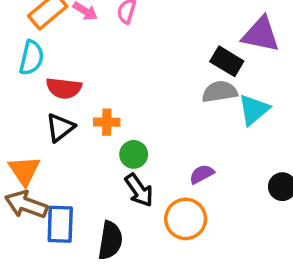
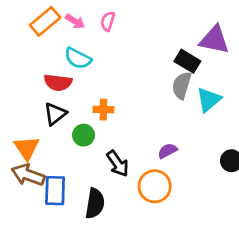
cyan semicircle: (32, 58) -> (78, 58), moved, turned 104
gray semicircle: (220, 92) -> (182, 85), turned -64
orange cross: (107, 122) -> (103, 110), moved
green circle: (134, 154) -> (84, 135), moved

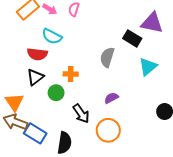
gray semicircle: (182, 85) -> (107, 57), moved
purple semicircle: (167, 151) -> (111, 98), moved
blue rectangle: (55, 191) -> (35, 133), turned -60

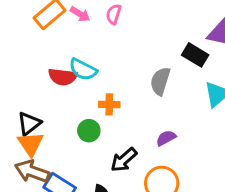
cyan semicircle: (52, 36) -> (83, 70), moved
black triangle: (35, 77) -> (29, 123), moved
black arrow: (81, 114) -> (124, 160), turned 84

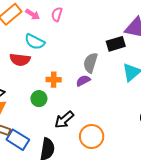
black rectangle: (195, 55) -> (116, 44), turned -48
cyan semicircle: (83, 70) -> (35, 42), moved
purple semicircle: (166, 138) -> (83, 81), moved

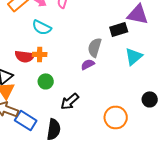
red semicircle: (20, 60) -> (25, 56), moved
orange cross: (54, 80) -> (40, 54), moved
orange circle: (92, 136) -> (116, 117), moved

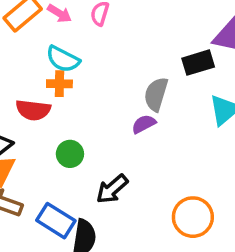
orange cross: (40, 54) -> (59, 84), moved
blue rectangle: (26, 120) -> (56, 221), moved

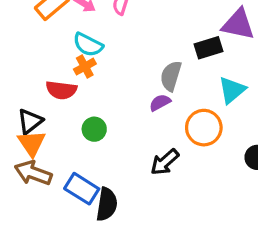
orange cross: (59, 84) -> (85, 67), turned -30
black arrow: (112, 189) -> (165, 162), moved
orange circle: (193, 217) -> (204, 128), moved

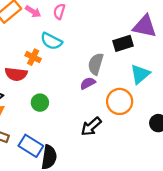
cyan semicircle: (88, 45) -> (51, 41), moved
orange cross: (85, 67) -> (33, 57), turned -35

